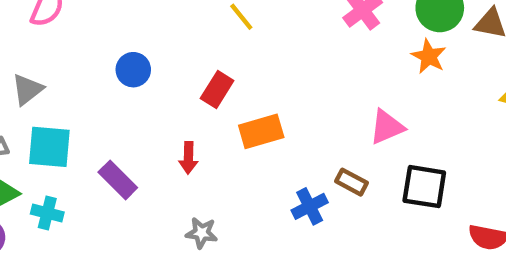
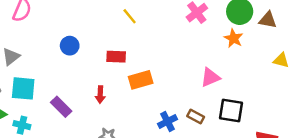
red rectangle: (217, 89) -> (116, 57), turned 60
brown rectangle: (352, 182) -> (196, 117), moved

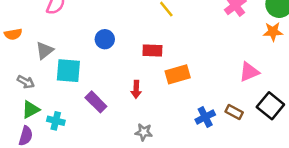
orange star: (234, 38) -> (273, 32), turned -30
cyan square: (23, 88) -> (68, 71), moved
black square: (231, 110) -> (270, 106), turned 30

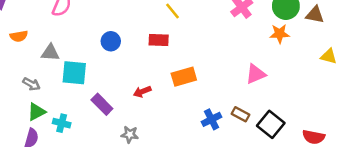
gray triangle: (45, 51) -> (50, 53), turned 42
red rectangle: (152, 51) -> (159, 40), moved
red arrow: (136, 89) -> (142, 92), turned 66
black square: (270, 106) -> (271, 124), moved
gray star: (144, 132) -> (130, 134), moved

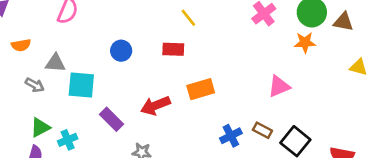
gray arrow: (31, 84) -> (35, 85), moved
red arrow: (142, 92) -> (155, 106), size x1.5
cyan cross: (62, 123) -> (68, 140), turned -36

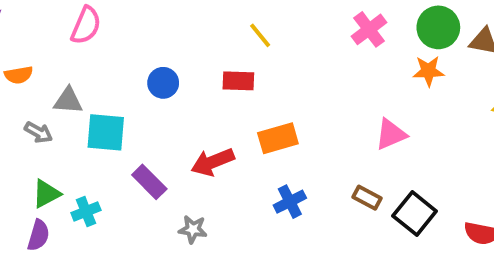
blue cross: (231, 136) -> (290, 202), moved

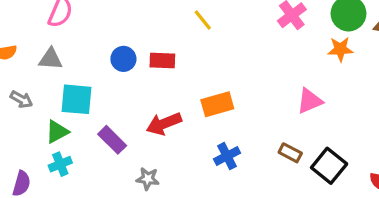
red rectangle: (238, 81) -> (162, 61), moved
gray triangle: (68, 101) -> (51, 59), moved
green triangle: (46, 194) -> (57, 132), moved

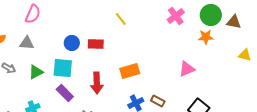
cyan square: (76, 99) -> (63, 68), moved
red arrow: (164, 124) -> (97, 83), turned -70
green triangle: (57, 132) -> (36, 72), moved
brown rectangle: (290, 153) -> (158, 101), moved

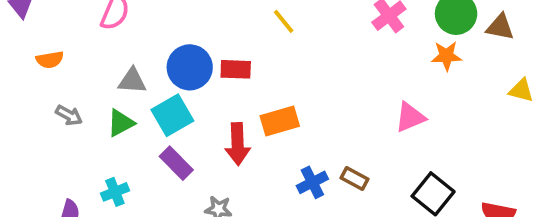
gray triangle: (27, 43) -> (132, 81), moved
blue circle: (72, 43) -> (190, 67), size x1.5
cyan square: (63, 68) -> (172, 115), turned -35
orange rectangle: (130, 71) -> (280, 121), moved

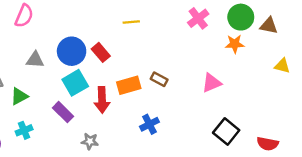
yellow line: (284, 21) -> (131, 22), turned -56
red rectangle: (236, 69) -> (101, 52), turned 48
cyan square: (172, 115) -> (75, 83), moved
green triangle: (121, 123) -> (19, 96), moved
brown rectangle: (354, 178) -> (159, 79), moved

